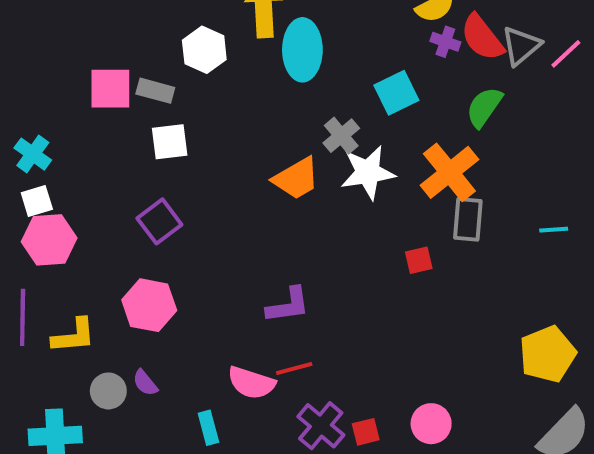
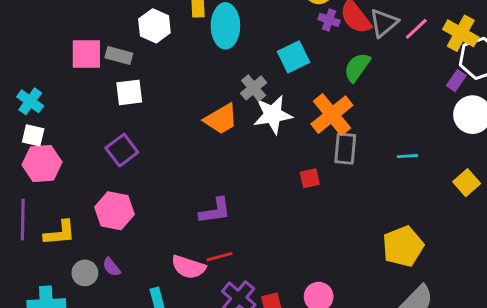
white square: (37, 201) -> (33, 135), turned 30

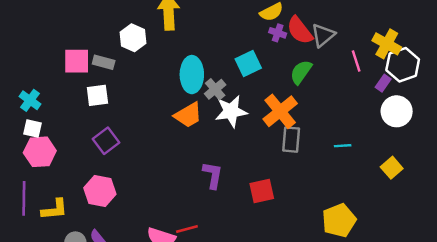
cyan ellipse: (225, 26) -> (192, 75), moved
pink line: (416, 29) -> (356, 61), moved, turned -65
white square: (129, 92) -> (97, 95), moved
red square: (310, 178) -> (262, 191), moved, size x1.5
purple L-shape: (215, 211) -> (213, 175), moved, turned -72

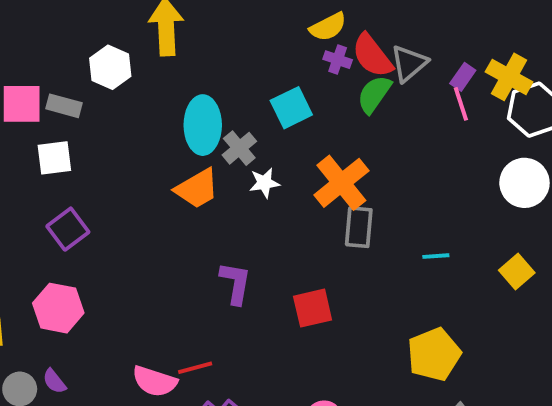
green semicircle: (301, 72) -> (374, 94), moved
purple rectangle: (383, 83) -> (463, 77), moved
white star: (231, 111) -> (264, 183), size x0.6
cyan line: (343, 146) -> (436, 256), moved

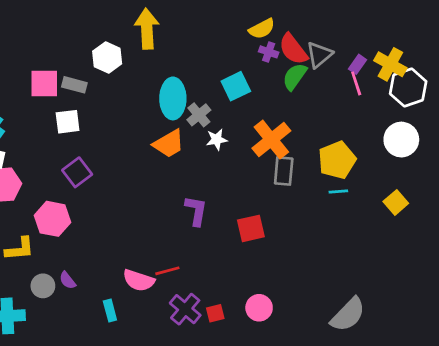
pink hexagon: (58, 308) -> (53, 219), moved
yellow pentagon: (434, 354) -> (337, 160), moved

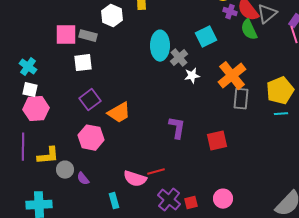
green semicircle: (295, 77) -> (249, 30), turned -60
orange trapezoid: (169, 144) -> (119, 113), moved
pink hexagon: (53, 219) -> (91, 138), moved
gray circle: (43, 286) -> (65, 170), moved

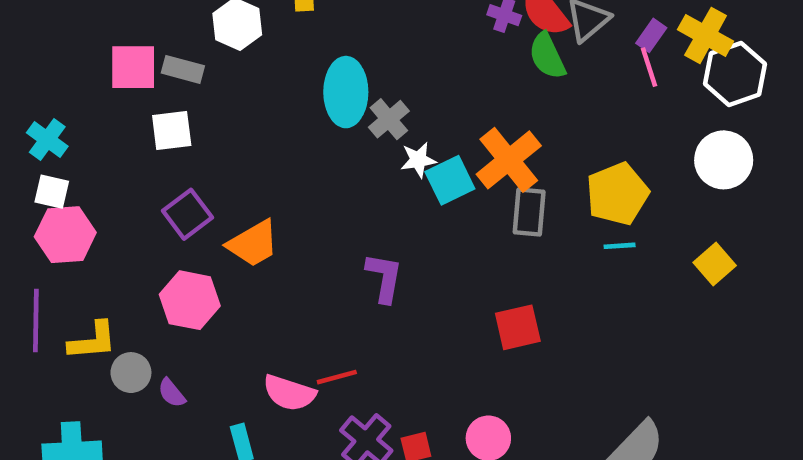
cyan square: (206, 37) -> (450, 180), moved
red square: (217, 141) -> (518, 327), moved

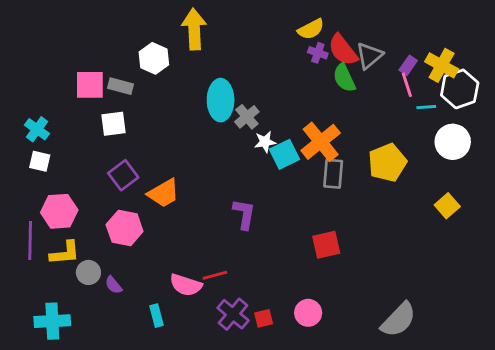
pink hexagon: (65, 235) -> (59, 211), moved
cyan line: (620, 246) -> (426, 107), moved

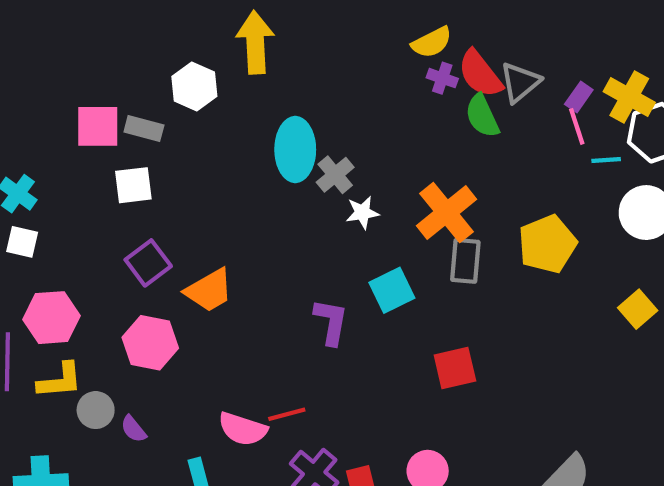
cyan square: (284, 154) -> (392, 290), moved

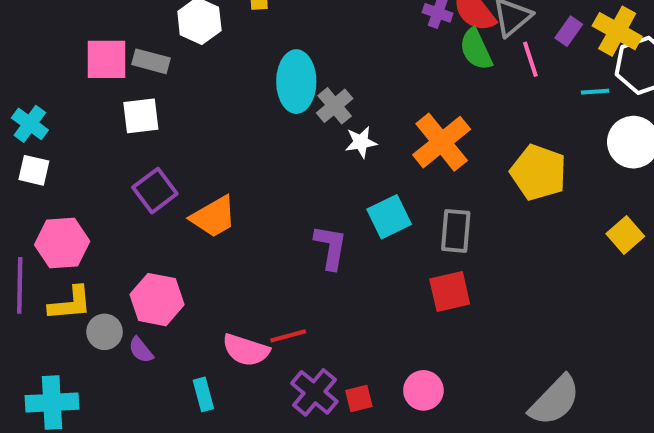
pink line: (577, 126) -> (530, 59), moved
yellow pentagon: (547, 244) -> (538, 172), turned -30
gray rectangle: (465, 261) -> (456, 231), moved
pink hexagon: (150, 343) -> (157, 300), moved

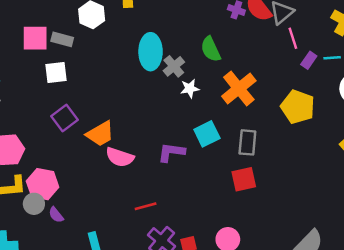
purple rectangle: (569, 31) -> (309, 60), moved
green semicircle: (476, 49) -> (211, 49), moved
purple L-shape: (331, 247) -> (171, 152), turned -92
pink hexagon: (157, 300) -> (43, 184), moved
pink semicircle: (246, 350) -> (120, 157), moved

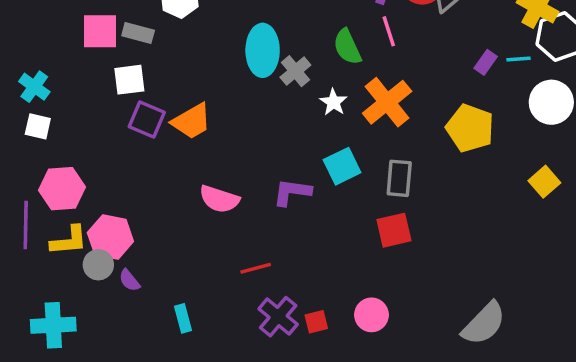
pink line: (293, 38) -> (389, 31), moved
white star: (190, 88) -> (333, 102), moved, turned -30
purple square: (65, 118) -> (147, 119), moved, turned -30
orange trapezoid: (100, 134) -> (192, 121), moved

